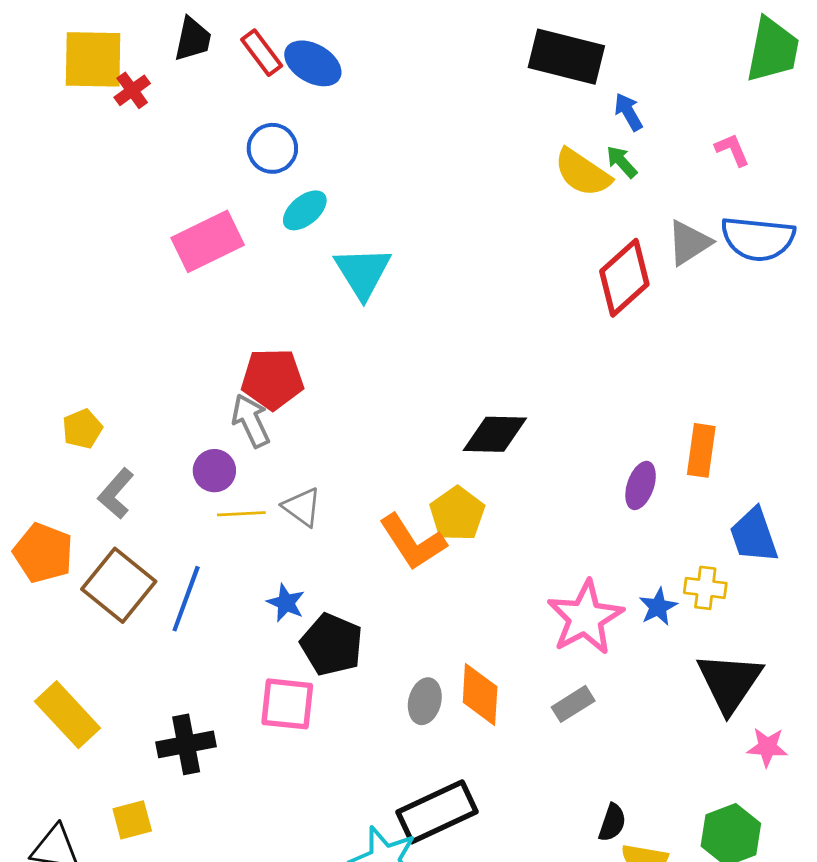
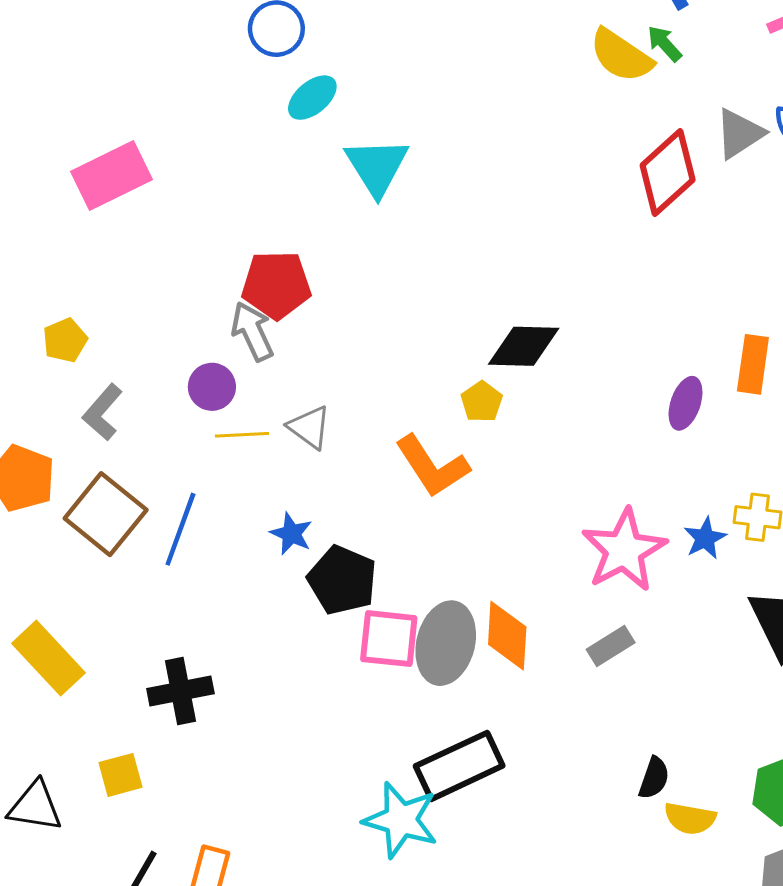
pink rectangle: (208, 241) -> (112, 175), moved
yellow pentagon: (457, 514) -> (482, 402), moved, size x0.7
gray ellipse: (425, 701) -> (446, 643), size x1.6
pink square: (287, 704) -> (389, 639), moved

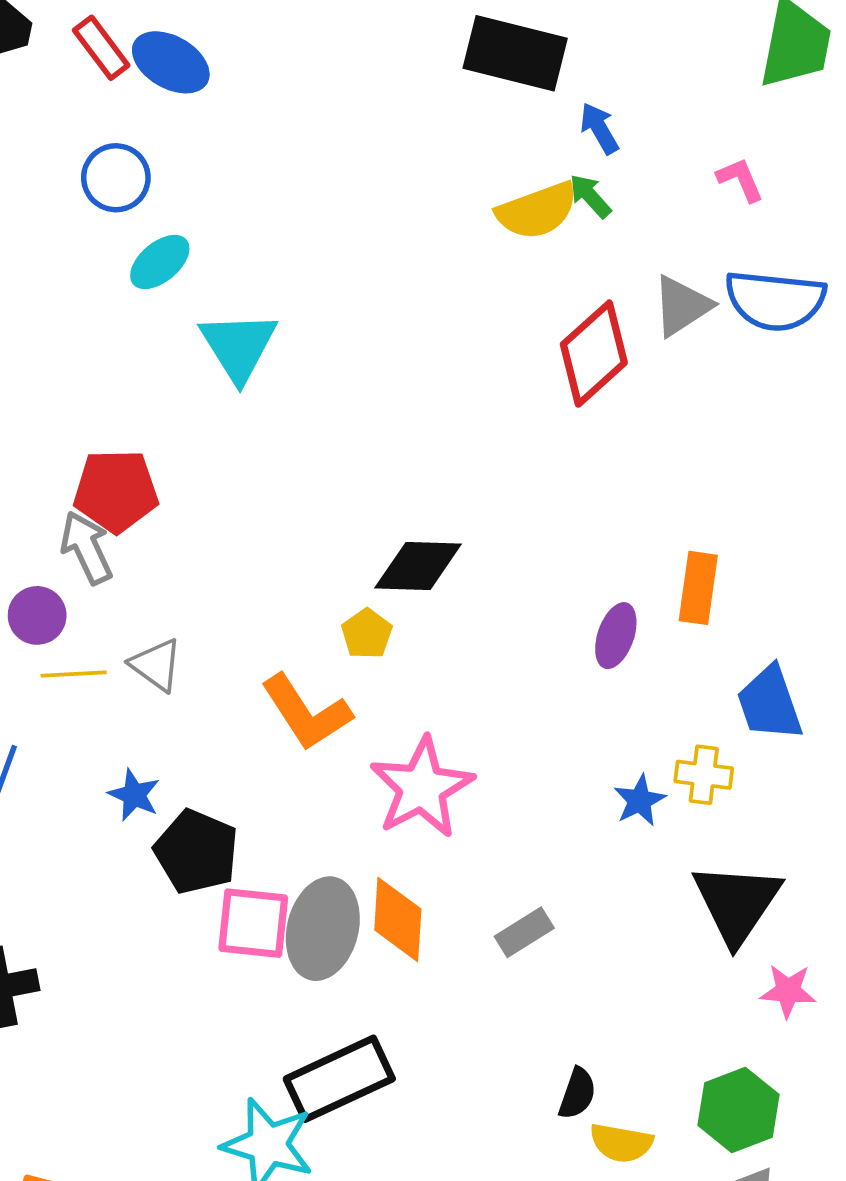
yellow semicircle: (621, 56) -> (537, 211), turned -54
pink star: (624, 550) -> (422, 788), moved

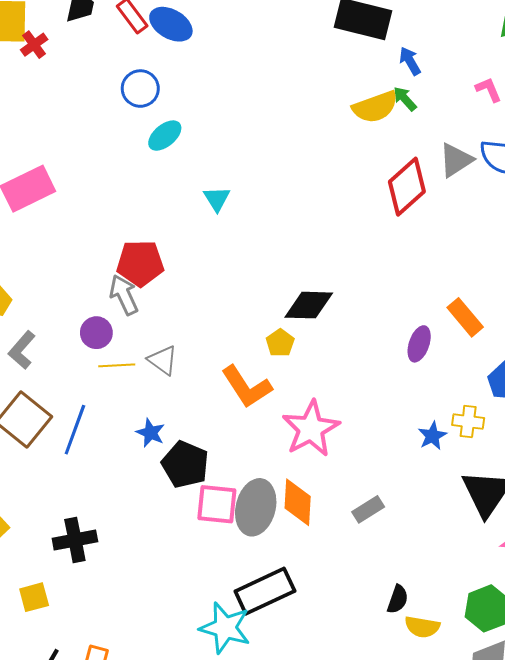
cyan triangle: (239, 346) -> (217, 199), moved, size x0.6
orange rectangle: (698, 588) -> (465, 317), turned -48

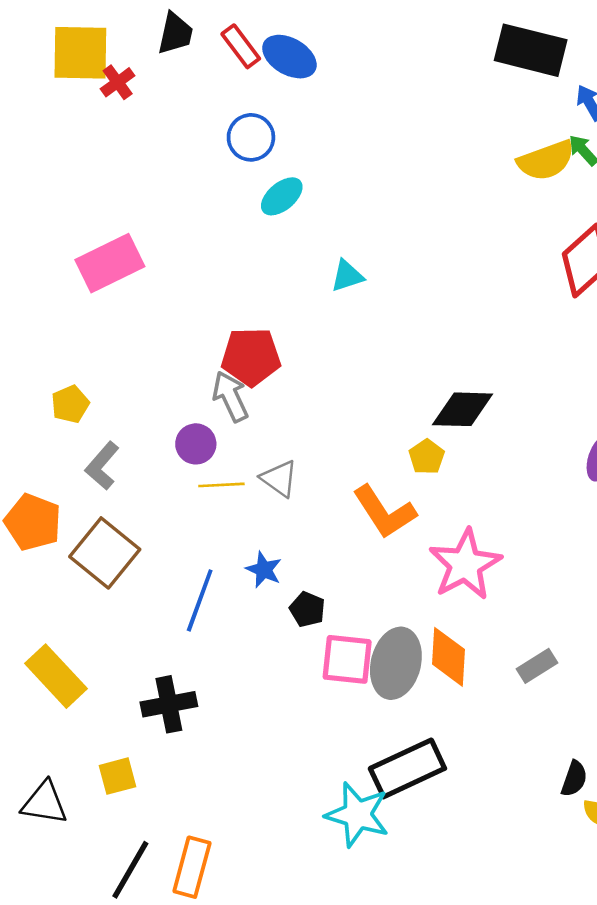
cyan triangle: (217, 199) -> (347, 276), turned 44
blue line: (75, 430) -> (200, 600), moved
black pentagon: (185, 464) -> (307, 609), size x0.6

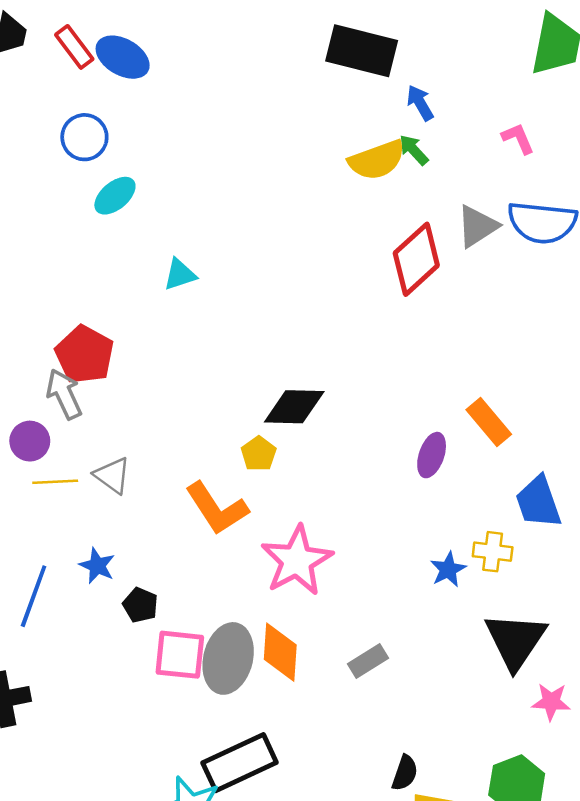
red pentagon: (251, 357) -> (84, 355), turned 30

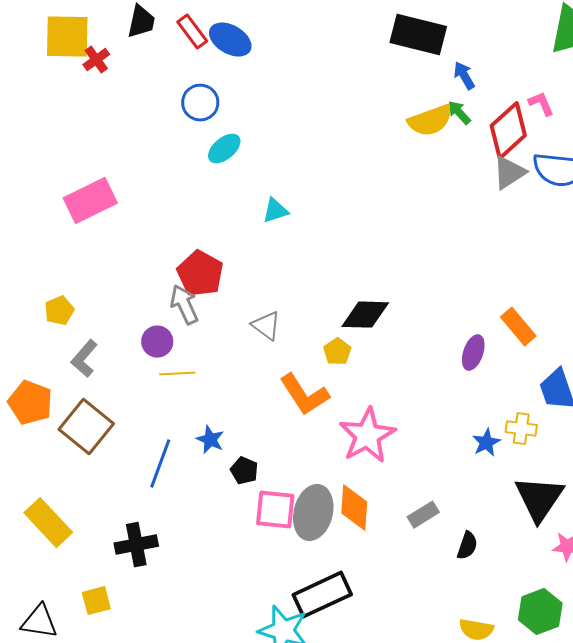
red diamond: (416, 259) -> (508, 131), moved
gray triangle: (112, 475) -> (266, 326), moved
black semicircle: (405, 773) -> (467, 546), moved

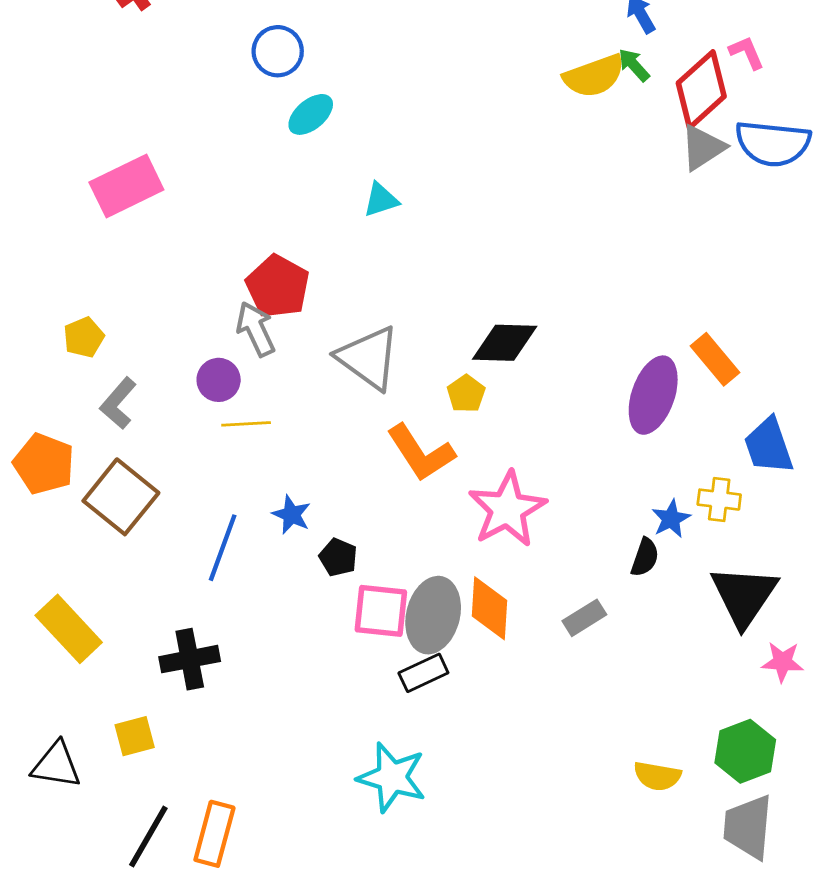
gray triangle: (266, 326) -> (368, 358), size x1.6
purple ellipse: (473, 353) -> (653, 395), size x1.6
black semicircle: (467, 546) -> (645, 557), moved
black rectangle: (322, 595) -> (423, 673), moved, size x0.6

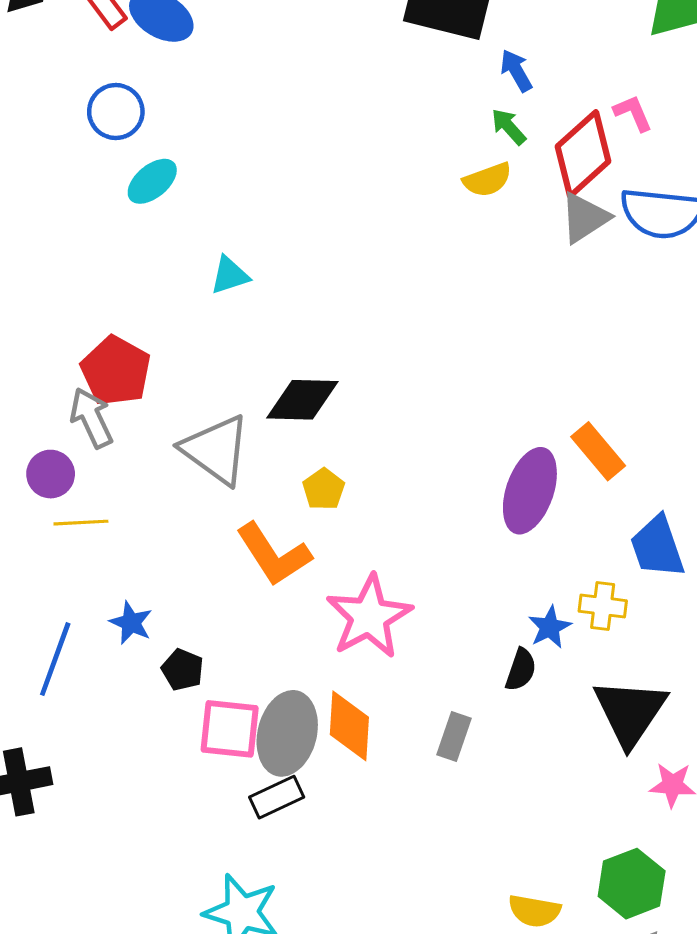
yellow semicircle: (594, 76) -> (487, 180), moved, size x0.7
black diamond: (505, 343) -> (302, 400), moved
gray rectangle: (584, 618) -> (454, 736), turned -39

